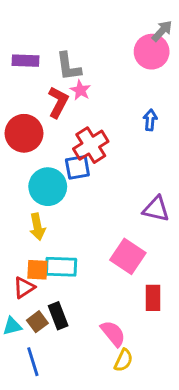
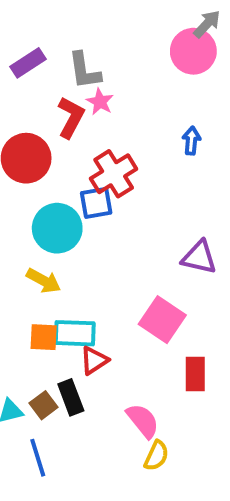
purple rectangle: (25, 61) -> (28, 63), turned -35
yellow arrow: (37, 227) -> (44, 281), turned -50
red triangle: (24, 288) -> (94, 360), moved

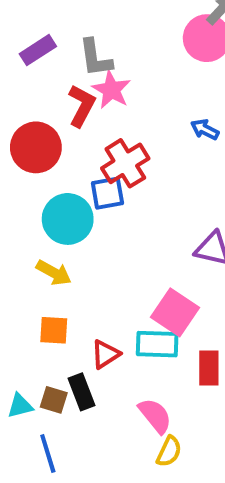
pink star: (100, 102) -> (111, 90), size x1.4
blue arrow: (191, 141) -> (205, 130), turned -68
cyan rectangle: (75, 333) -> (157, 344), moved
brown square: (44, 405) -> (54, 400), turned -36

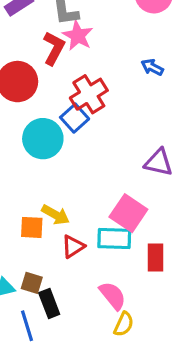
blue square: (107, 193) -> (75, 118), turned -32
yellow arrow: (54, 273) -> (56, 215), moved
black rectangle: (82, 392) -> (49, 304), moved

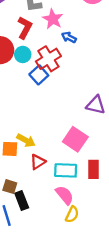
pink star: (78, 36) -> (53, 19), moved
blue arrow: (152, 67) -> (69, 37), moved
cyan circle: (43, 139) -> (23, 54), moved, size x0.6
cyan rectangle: (114, 239) -> (66, 170), moved

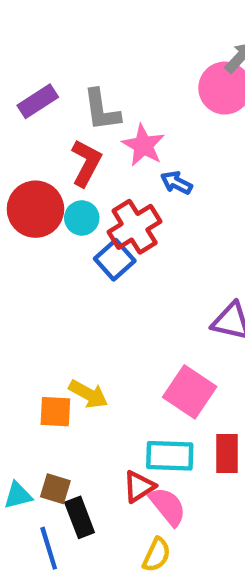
red triangle: (38, 162) -> (139, 487), moved
yellow semicircle: (72, 214) -> (157, 555), moved

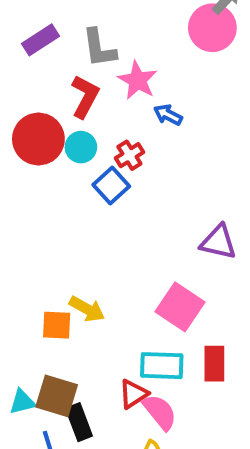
red cross: (135, 227) -> (129, 155), size x0.6
brown square: (55, 489) -> (57, 396), size x1.5

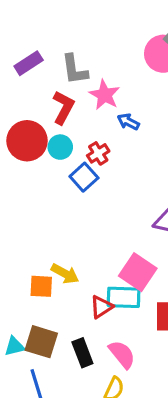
cyan rectangle: (162, 366) -> (124, 297), moved
red triangle: (133, 394) -> (101, 307), moved
black rectangle: (79, 422) -> (82, 353), moved

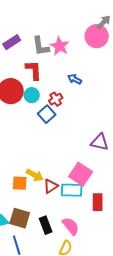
pink star: (105, 95) -> (60, 46), moved
red L-shape: (63, 108) -> (34, 70), turned -30
red triangle: (101, 307) -> (51, 186), moved

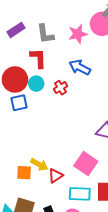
pink star: (60, 46) -> (78, 34), moved, turned 30
blue arrow: (75, 79) -> (80, 67), size x1.5
blue square: (47, 114) -> (19, 103), moved, turned 30
cyan rectangle: (72, 190) -> (80, 194), moved

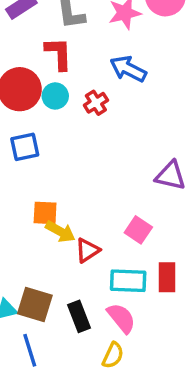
blue square: (19, 103) -> (25, 147), moved
pink square: (86, 164) -> (138, 230), size x0.7
orange square: (24, 173) -> (45, 213), moved

